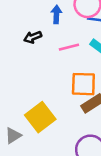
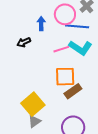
pink line: (69, 47) -> (61, 49), moved
gray triangle: (13, 136) -> (34, 121), moved

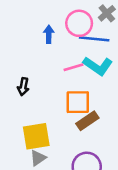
black arrow: (24, 42) -> (23, 87), moved, turned -56
yellow square: (33, 104) -> (36, 136), turned 30

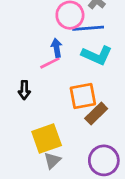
blue arrow: (49, 34) -> (57, 48), moved
pink line: (74, 67) -> (50, 63), moved

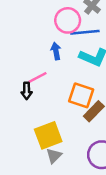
pink line: (50, 63) -> (38, 77), moved
orange square: (83, 96) -> (81, 95), turned 30

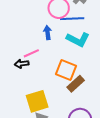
black arrow: (27, 91) -> (22, 64), turned 80

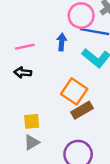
pink line: (31, 53) -> (25, 47), moved
yellow square: (37, 101) -> (32, 121), size x0.6

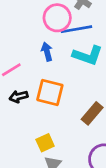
orange square: (74, 91) -> (50, 92), moved

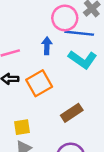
orange square: (50, 92) -> (39, 83), turned 30

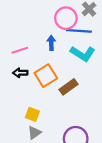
brown rectangle: (72, 113) -> (69, 87), moved
yellow square: (22, 127) -> (32, 114), turned 32

